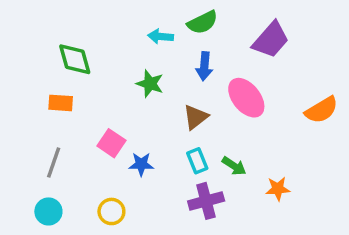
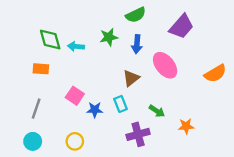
cyan arrow: (160, 36) -> (76, 47), moved
green star: (150, 84) -> (109, 37), moved, turned -30
cyan rectangle: (197, 161) -> (121, 104), moved

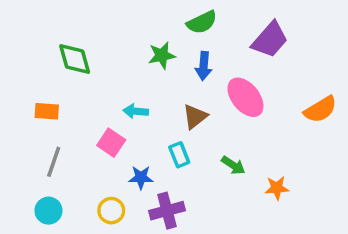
cyan arrow: (76, 47) -> (136, 111), moved
orange rectangle: (41, 69) -> (47, 111), moved
blue star: (95, 110) -> (141, 177), moved
purple cross: (138, 134) -> (167, 211), moved

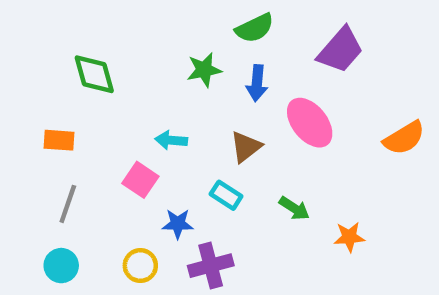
cyan rectangle: (179, 155) -> (226, 195), turned -35

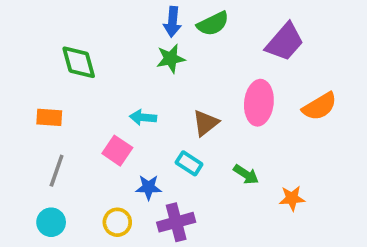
blue arrow: (257, 83) -> (172, 22), moved
pink ellipse: (310, 123) -> (259, 103), turned 45
orange semicircle: (404, 138) -> (320, 106), moved

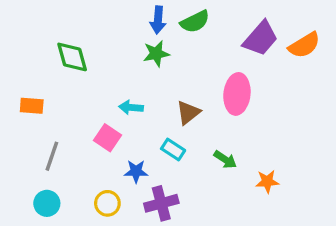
orange semicircle: (320, 106) -> (304, 45), moved
orange rectangle: (49, 117) -> (32, 106), moved

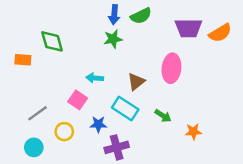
purple trapezoid: (261, 38) -> (189, 28), turned 48
orange rectangle: (32, 106) -> (23, 60), moved
cyan rectangle: (173, 149) -> (125, 108), size x1.5
gray line: (52, 156) -> (37, 113), turned 35
yellow circle: (107, 203) -> (64, 132), moved

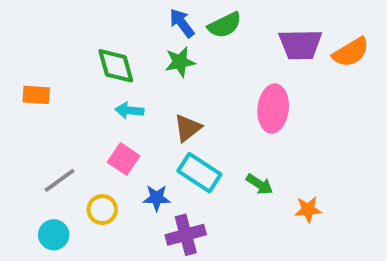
blue arrow: (114, 15) -> (182, 23), turned 138
green diamond: (52, 41) -> (116, 66), moved
cyan arrow: (95, 78) -> (129, 110), moved
brown triangle: (136, 82) -> (188, 128), moved

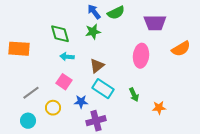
orange semicircle: (351, 52) -> (181, 49), moved
orange rectangle: (36, 95) -> (19, 49), size x1.5
green arrow: (260, 184) -> (134, 95), turned 32

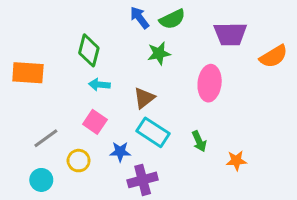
green star: (93, 32) -> (159, 53), moved
green diamond: (60, 34) -> (89, 50), turned 30
orange semicircle: (181, 49) -> (274, 56), moved

